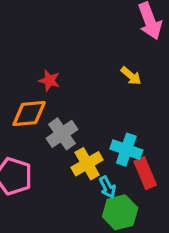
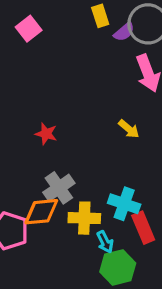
orange diamond: (29, 114) -> (41, 212), moved
yellow cross: (87, 164) -> (84, 218), turned 32

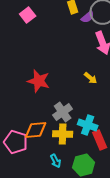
red star: (46, 134) -> (39, 81), size x1.6
gray cross: (59, 188) -> (63, 112), moved
cyan arrow: (105, 242) -> (56, 161), moved

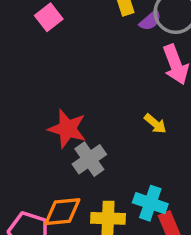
gray cross: (63, 112) -> (89, 159), moved

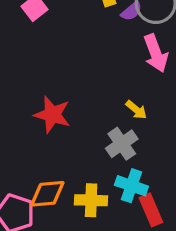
gray cross: (89, 159) -> (122, 144), moved

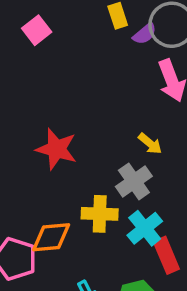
cyan cross: (131, 186) -> (145, 228), turned 32
yellow cross: (91, 200) -> (100, 214), moved

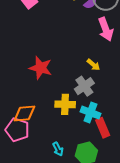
cyan cross: (145, 228) -> (90, 113), turned -30
orange diamond: (51, 237) -> (24, 114), moved

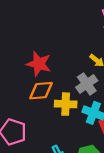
orange diamond: (24, 114) -> (41, 91), moved

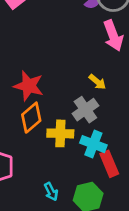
orange diamond: (41, 91) -> (31, 118), turned -35

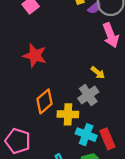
red star: (29, 86) -> (35, 56), moved
cyan cross: (93, 144) -> (86, 135), moved

